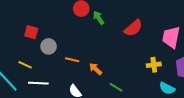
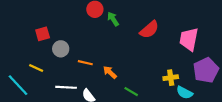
red square: (31, 32) -> (43, 34), turned -32
yellow cross: (154, 65) -> (171, 78), moved
white line: (38, 83) -> (66, 87), moved

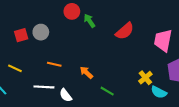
gray circle: (61, 49) -> (41, 32), moved
orange line: (85, 63) -> (54, 64), moved
yellow cross: (171, 78) -> (145, 78), turned -32

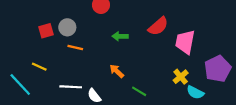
green arrow: (89, 21) -> (120, 36), moved, turned -56
pink trapezoid: (163, 40) -> (185, 42), moved
orange line: (54, 64) -> (75, 48), moved

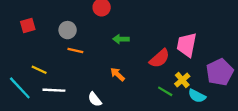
red semicircle: (158, 26) -> (159, 58), moved
red square: (46, 31) -> (28, 26), moved
white line: (71, 87) -> (54, 90), moved
green line: (139, 91) -> (165, 91), moved

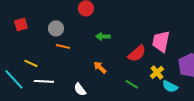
green line: (165, 91) -> (132, 84), moved

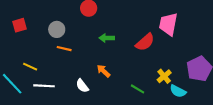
pink trapezoid: (161, 41) -> (168, 24), moved
red semicircle: (137, 53) -> (145, 42), moved
white semicircle: (80, 89) -> (82, 86), moved

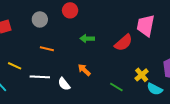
gray circle: (57, 29) -> (40, 19), moved
white line: (44, 86) -> (40, 77), moved

